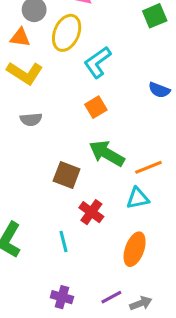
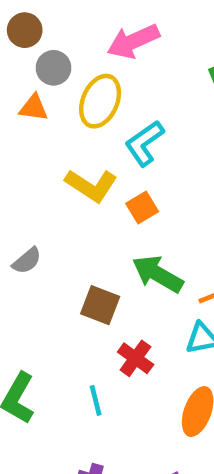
yellow L-shape: (25, 73) -> (91, 185), moved
gray semicircle: (31, 119) -> (27, 261), moved, turned -35

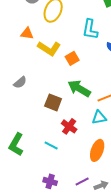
orange triangle: (34, 108) -> (27, 33), moved
cyan L-shape: (144, 143) -> (90, 29), moved, turned -45
cyan line: (96, 400) -> (51, 145), turned -48

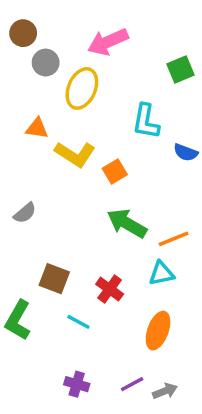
brown square: (53, 102) -> (54, 279), moved

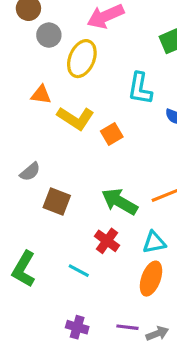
green arrow: (127, 223) -> (120, 202), moved
cyan triangle: (161, 273) -> (154, 242), moved
brown square: (54, 279) -> (57, 202), moved
purple line: (132, 384) -> (127, 327), turned 35

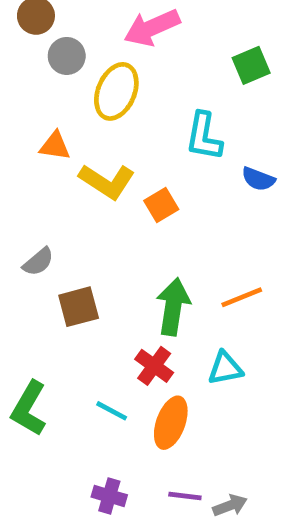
brown square: (57, 202) -> (79, 307), turned -36
green arrow: (120, 202) -> (173, 307), turned 69
orange ellipse: (151, 279) -> (171, 423), moved

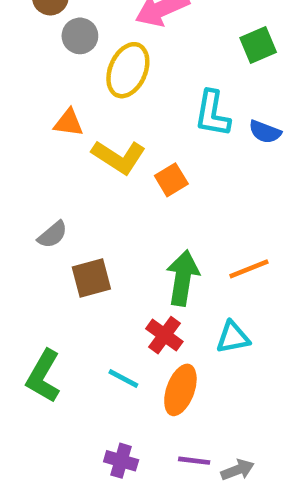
blue semicircle: (258, 179) -> (265, 132), moved

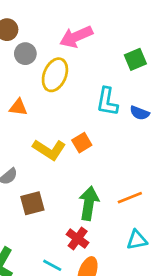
yellow L-shape: (119, 157) -> (49, 150), moved
cyan triangle: (233, 337) -> (137, 240), moved

